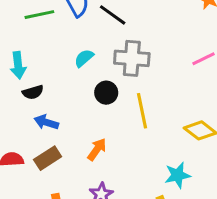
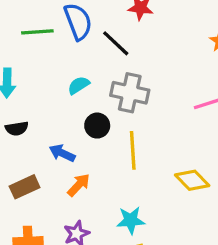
black semicircle: (33, 92) -> (17, 129), moved
blue arrow: (46, 122) -> (62, 153), moved
cyan star: (178, 175) -> (131, 220), moved

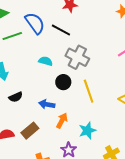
cyan semicircle: (79, 85) -> (46, 61), turned 64
gray cross: (130, 93) -> (77, 57), turned 30
cyan star: (131, 220) -> (87, 131), moved

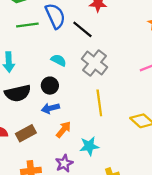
black circle: (63, 82) -> (50, 86), moved
black semicircle: (16, 97) -> (18, 93), size x1.6
blue arrow: (47, 104) -> (50, 108), turned -35

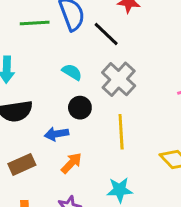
black circle: (50, 86) -> (80, 108), moved
cyan star: (89, 146) -> (120, 190), moved

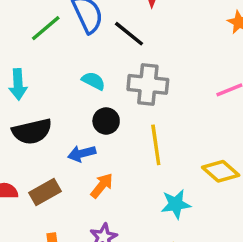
green line: (35, 23) -> (46, 28), turned -32
gray cross: (119, 79) -> (148, 84), turned -32
cyan star: (120, 190) -> (176, 204), moved

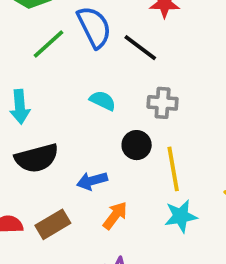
gray cross: (148, 84) -> (163, 103), size x0.7
black circle: (106, 121) -> (137, 145), moved
cyan star: (176, 204) -> (181, 216), moved

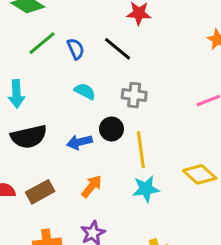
blue semicircle: (94, 27) -> (76, 49), moved, size x0.6
blue arrow: (92, 181) -> (80, 142), moved

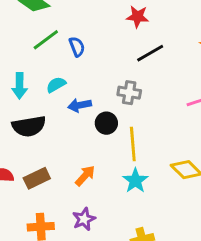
black line: (118, 49) -> (150, 53), moved, turned -72
cyan semicircle: (85, 91) -> (56, 85), moved, turned -60
blue arrow: (80, 142) -> (80, 105), moved
cyan star: (146, 189) -> (135, 181), turned -30

